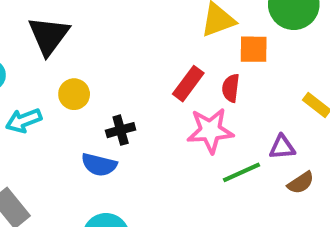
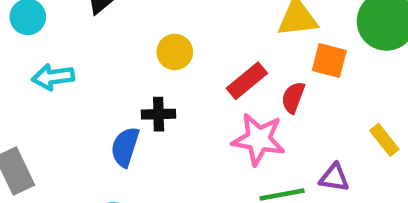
yellow circle: (74, 94) -> (175, 52), moved
blue semicircle: (99, 165) -> (125, 147), turned 80

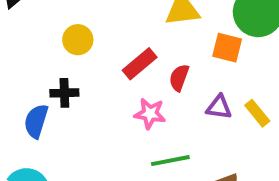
orange square: (329, 60) -> (227, 48), moved
pink star: (259, 139) -> (150, 114), size x0.7
purple triangle: (334, 178) -> (219, 107), moved

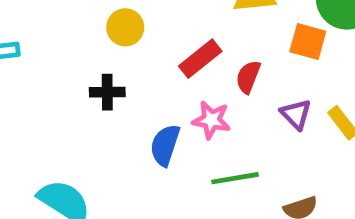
purple triangle: (219, 107) -> (296, 114), turned 36
blue semicircle: (36, 121) -> (165, 145), moved

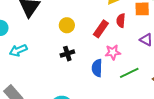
red semicircle: (248, 77) -> (121, 21), moved

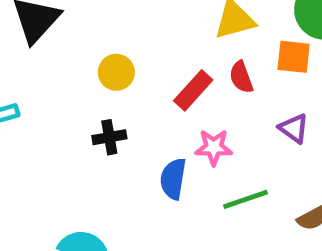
red semicircle: (121, 21) -> (241, 77), turned -32

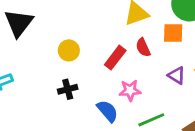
blue semicircle: (173, 179) -> (107, 111), turned 135

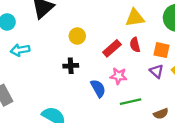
orange square: (173, 33) -> (161, 50), moved

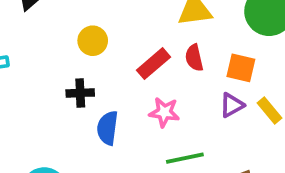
purple triangle: (157, 71) -> (232, 105), turned 48
blue semicircle: (98, 88) -> (107, 128), moved, turned -144

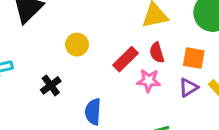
black cross: (80, 93) -> (51, 85), moved, turned -30
pink star: (164, 112) -> (149, 81), moved

